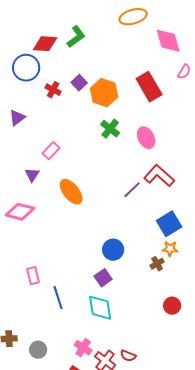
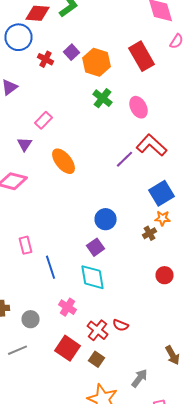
pink cross: (83, 348) -> (68, 307), moved

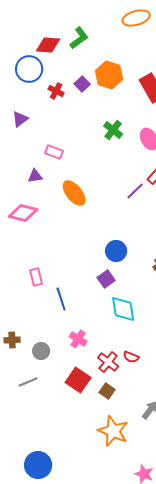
orange hexagon: (96, 62) -> (109, 75), moved
pink rectangle: (44, 120) -> (54, 152), turned 66
purple triangle: (24, 144) -> (35, 176), turned 49
cyan diamond: (92, 277) -> (123, 309), moved

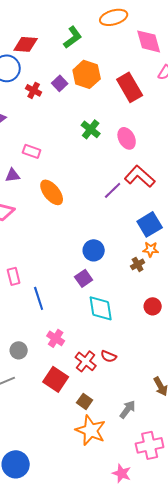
green L-shape: (79, 38) -> (73, 37), moved
brown square: (107, 391) -> (85, 401), moved

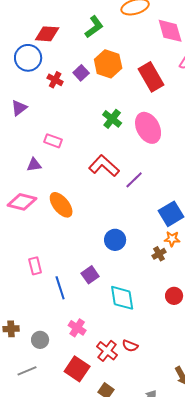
pink ellipse: (127, 138) -> (148, 128), size x1.4
red L-shape: (140, 176) -> (104, 166), moved
orange ellipse: (52, 192) -> (61, 205), moved
purple square: (84, 278) -> (90, 275), moved

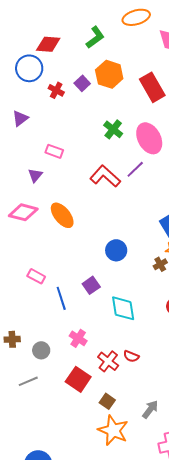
purple triangle: (34, 165) -> (35, 175), turned -42
purple line: (134, 180) -> (135, 169), moved
pink rectangle: (35, 266) -> (36, 276), turned -48

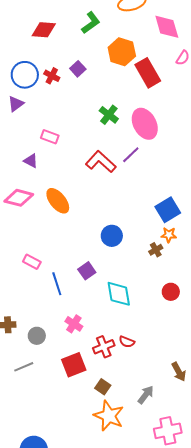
blue circle: (29, 68) -> (25, 75), moved
orange hexagon: (109, 74) -> (122, 52), moved
purple triangle: (35, 175) -> (31, 161), turned -42
red cross: (108, 361) -> (104, 347), turned 30
red square: (78, 379) -> (74, 365), turned 35

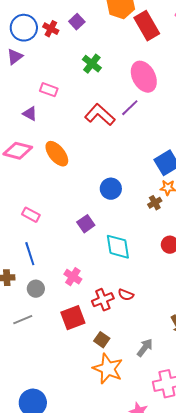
green cross: (109, 115) -> (92, 64), moved
blue line: (57, 284) -> (30, 254), moved

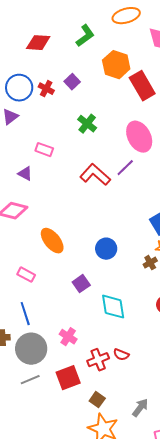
orange ellipse: (57, 154) -> (52, 241), moved
gray circle: (36, 289) -> (31, 349), size x1.8
gray line: (23, 320) -> (30, 380), moved

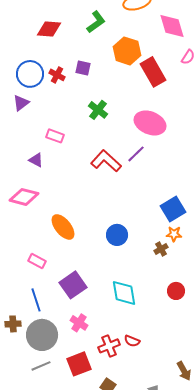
purple square: (72, 82) -> (83, 68), turned -35
pink ellipse: (139, 137) -> (150, 123), turned -40
purple square: (81, 284) -> (73, 285), moved, size x1.5

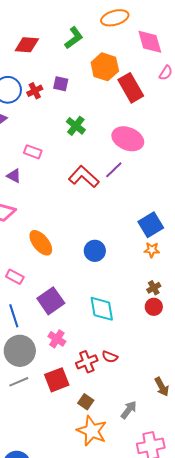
red cross: (57, 75) -> (35, 91), turned 35
brown cross: (161, 249) -> (154, 288), moved

